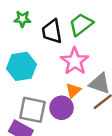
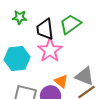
pink star: (75, 61) -> (50, 50), moved
orange triangle: (73, 90) -> (61, 81), turned -40

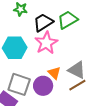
black trapezoid: (45, 29) -> (43, 22), turned 60

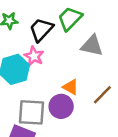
pink star: (46, 43) -> (34, 56), moved, size x0.7
gray triangle: (77, 70) -> (92, 46), moved

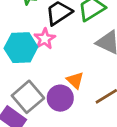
gray square: (32, 112) -> (28, 97), turned 32

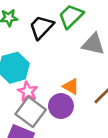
pink star: (45, 39) -> (28, 92), moved

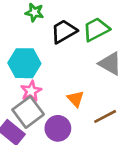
purple circle: (61, 106) -> (58, 128), moved

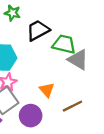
green trapezoid: (96, 29) -> (64, 44), moved, turned 40

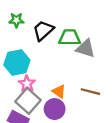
orange triangle: (47, 90) -> (59, 91), moved
brown line: (73, 106) -> (90, 92), turned 54

